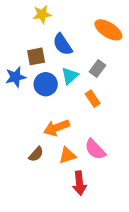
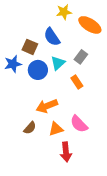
yellow star: (42, 14) -> (64, 12), moved
brown square: (36, 56) -> (30, 47), turned 35

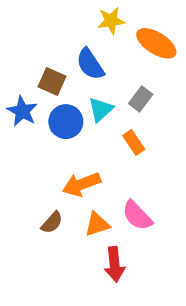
blue star: (13, 64) -> (22, 111), turned -30

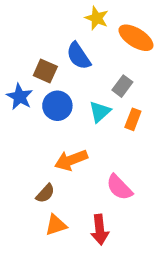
yellow star: (111, 21) -> (97, 18), turned 30
cyan triangle: (101, 109) -> (100, 112), moved
orange rectangle: (134, 142) -> (133, 119), moved, turned 55
orange triangle: (97, 224) -> (56, 225), moved

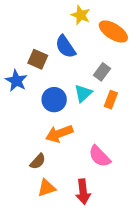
blue circle: (57, 106) -> (54, 100), moved

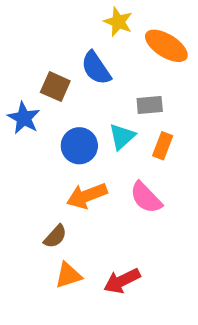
gray rectangle: (102, 72) -> (150, 105), turned 48
pink semicircle: (99, 156) -> (146, 198), moved
red arrow: (83, 192) -> (122, 281), turned 70

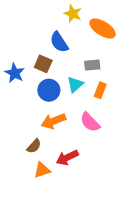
brown square: (55, 87) -> (43, 64), moved
red arrow: (122, 281) -> (67, 158), moved

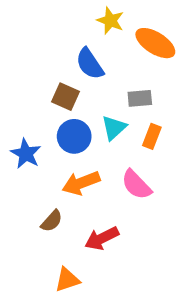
blue star: (15, 73) -> (26, 154), moved
orange triangle: (42, 170) -> (67, 280), moved

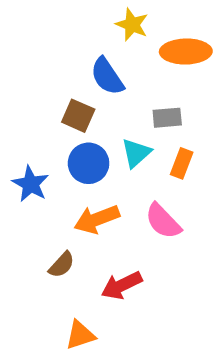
orange ellipse: (155, 43) -> (186, 52), turned -33

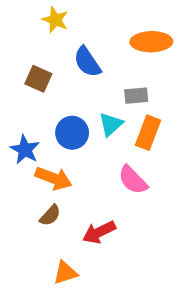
yellow star: (132, 25) -> (55, 20), moved
brown square: (78, 116) -> (38, 79), moved
orange rectangle: (182, 163) -> (148, 133), size x1.4
orange arrow: (97, 219) -> (54, 178), moved, turned -138

